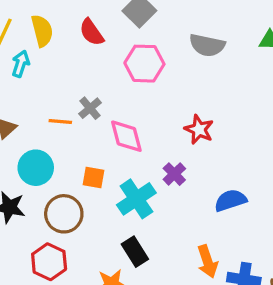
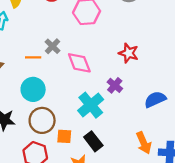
cyan circle: (36, 168) -> (33, 89), moved
orange square: (93, 177) -> (64, 136), moved

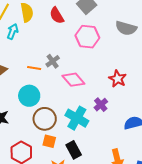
pink diamond: (79, 63) -> (73, 80), turned -30
cyan cross: (91, 105) -> (77, 118), turned -30
brown circle: (42, 120) -> (45, 119), moved

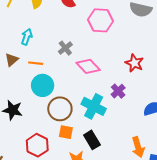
cyan arrow: (13, 31) -> (27, 37), moved
orange line: (34, 68) -> (36, 63), moved

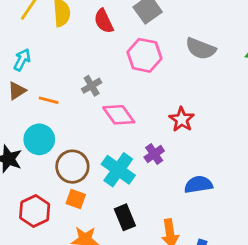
cyan arrow: (27, 37) -> (22, 60), moved
cyan circle: (43, 85) -> (39, 139), moved
black rectangle: (92, 140) -> (125, 217), moved

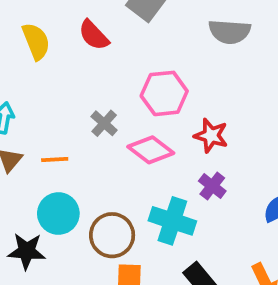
pink hexagon: (144, 55) -> (164, 93), moved
red star: (182, 119) -> (211, 136), moved

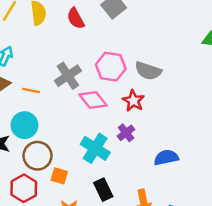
gray semicircle: (230, 32) -> (148, 71), moved
gray cross: (104, 123) -> (68, 76), size x1.5
brown circle: (112, 235) -> (37, 156), moved

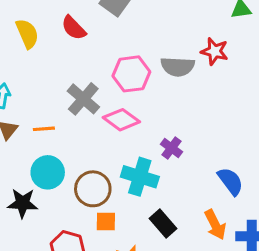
red star: (133, 101) -> (215, 51), moved
brown circle: (37, 156) -> (93, 189), moved
blue semicircle: (166, 158) -> (230, 181), moved, turned 80

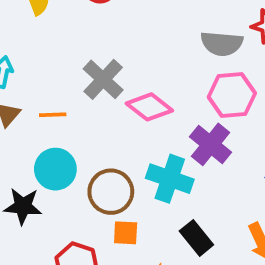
pink hexagon: (131, 74) -> (232, 95), moved
purple cross: (172, 148) -> (211, 144), size x1.5

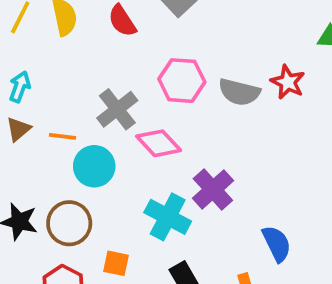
pink hexagon: (232, 95) -> (182, 81), moved
cyan circle: (55, 169) -> (94, 166), moved
brown circle: (111, 192) -> (69, 223), moved

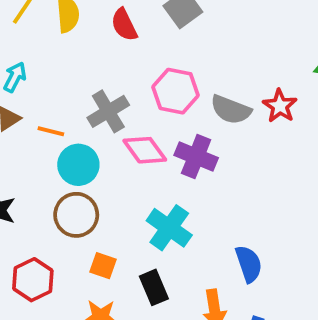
purple cross: (213, 189) -> (196, 156), moved, turned -33
cyan cross: (168, 217) -> (169, 228), moved
brown circle: (69, 223) -> (76, 215), moved
orange square: (116, 263) -> (103, 266), moved

